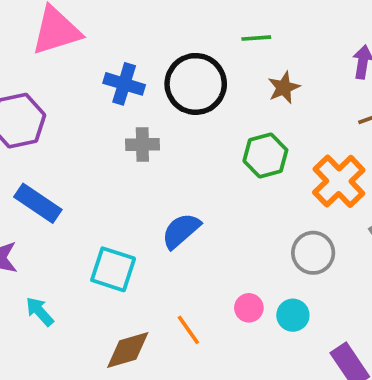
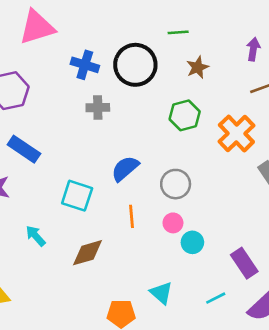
gray circle: (313, 253) -> (176, 184), moved
cyan arrow: (40, 312) -> (36, 236), moved
cyan circle: (293, 315) -> (192, 242), moved
orange line: (188, 330) -> (131, 216), moved, turned 30

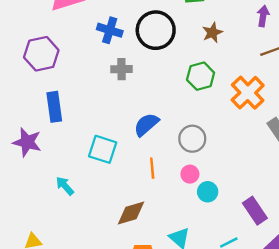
blue rectangle: (24, 149) -> (54, 107), turned 48
brown diamond: (87, 253) -> (131, 213), moved

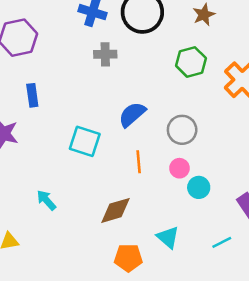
blue rectangle: (54, 107) -> (32, 95), size x0.7
cyan arrow: (65, 186) -> (46, 200), moved

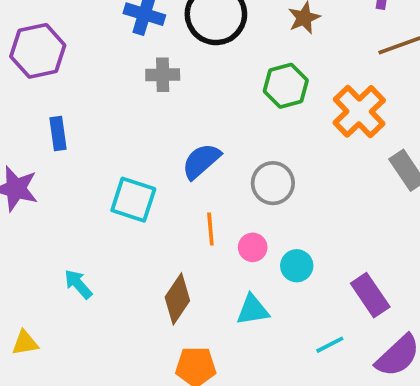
pink circle: (180, 168) -> (253, 247), moved
brown diamond: (116, 210) -> (177, 299), turned -40
cyan triangle: (168, 237) -> (253, 310), moved, turned -50

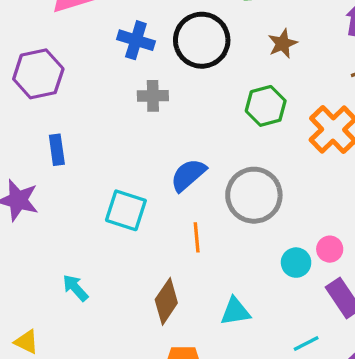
gray circle: (273, 183) -> (254, 195), size x1.4
pink circle: (253, 247) -> (330, 249), moved
cyan circle: (297, 266) -> (296, 263), moved
yellow triangle: (25, 343) -> (27, 342), turned 36

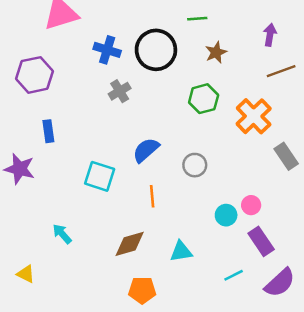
gray cross: (153, 96) -> (120, 91), turned -30
gray circle: (254, 195) -> (195, 165), size x0.6
brown diamond: (166, 301) -> (130, 244), turned 40

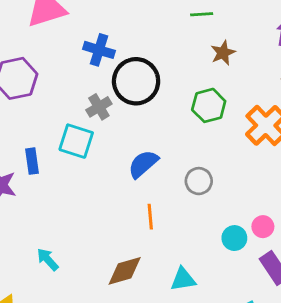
black circle: (156, 50) -> (136, 81), moved
gray cross: (120, 91) -> (99, 107), moved
blue rectangle: (48, 131) -> (32, 161), moved
cyan square: (100, 176) -> (76, 141), moved

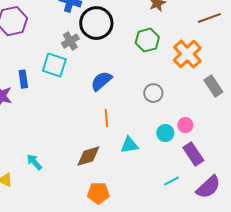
gray circle: (199, 181) -> (153, 93), moved
cyan arrow: (48, 259) -> (34, 162), moved
cyan triangle: (183, 279) -> (129, 145), moved

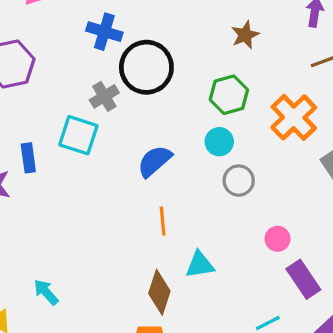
pink circle: (185, 125) -> (278, 239), moved
cyan circle: (165, 133) -> (219, 142), moved
brown diamond: (88, 156) -> (159, 292), moved, turned -56

